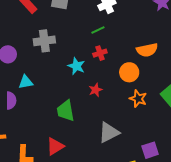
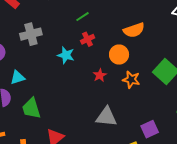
red star: (95, 90) -> (100, 75), moved
green trapezoid: (66, 111) -> (31, 108), moved
gray triangle: (109, 132) -> (106, 117), turned 40

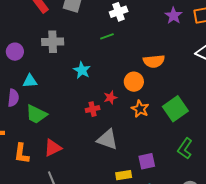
red cross: (88, 39) -> (93, 109), moved
green trapezoid: (31, 108) -> (36, 114), turned -60

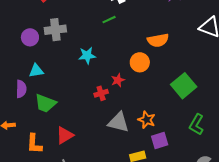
purple circle: (15, 52) -> (30, 37), moved
cyan star: (82, 70) -> (87, 55), turned -30
orange star: (140, 109) -> (147, 120), moved

